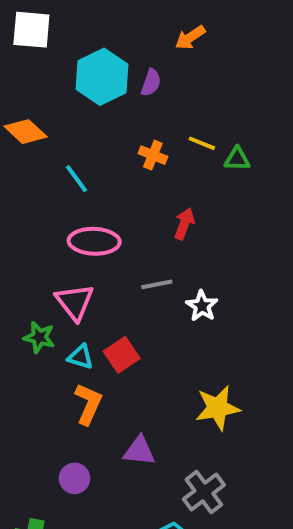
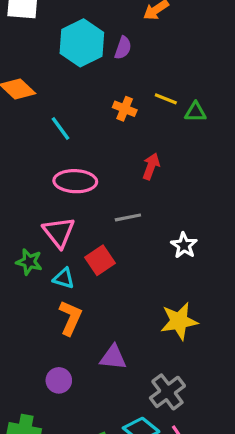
white star: (202, 306) -> (184, 245), moved
red square: (122, 355) -> (100, 260), moved

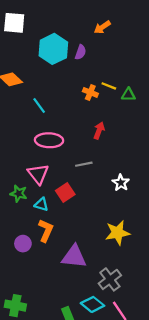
orange cross: (125, 109) -> (90, 92), moved
purple triangle: (113, 357) -> (74, 257), size x1.4
purple circle: (59, 380) -> (23, 244), moved

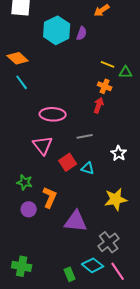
orange cross: (90, 92) -> (105, 86), moved
cyan line: (39, 105) -> (22, 82), moved
green star: (19, 194) -> (25, 182), moved
cyan triangle: (41, 204) -> (88, 168), moved

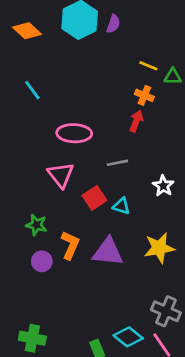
orange diamond: (18, 58) -> (27, 31), moved
purple triangle: (76, 221) -> (108, 252), moved
gray cross: (109, 242) -> (166, 311), moved, turned -30

